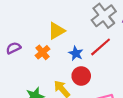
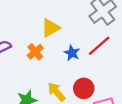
red circle: (81, 76) -> (84, 88), moved

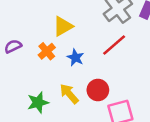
blue star: (72, 53) -> (75, 58), moved

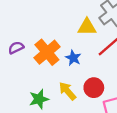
yellow triangle: (63, 26) -> (87, 27), moved, turned 30
orange cross: (47, 51) -> (47, 52), size x1.6

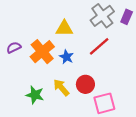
yellow triangle: (87, 27) -> (64, 28), moved
green star: (39, 99) -> (35, 95), turned 30

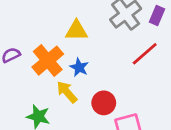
red line: (99, 46) -> (145, 54), moved
yellow arrow: (61, 87) -> (67, 92), moved

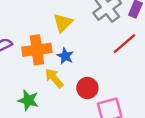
yellow triangle: (76, 31) -> (63, 23), turned -45
orange cross: (48, 61) -> (37, 50), turned 32

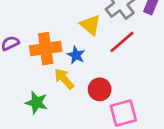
yellow triangle: (63, 23) -> (90, 25), moved, turned -35
red line: (124, 44) -> (122, 42), moved

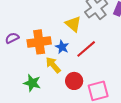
red line: (122, 42) -> (86, 49), moved
red circle: (100, 89) -> (74, 81), moved

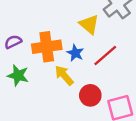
green star: (32, 83) -> (18, 75), moved

